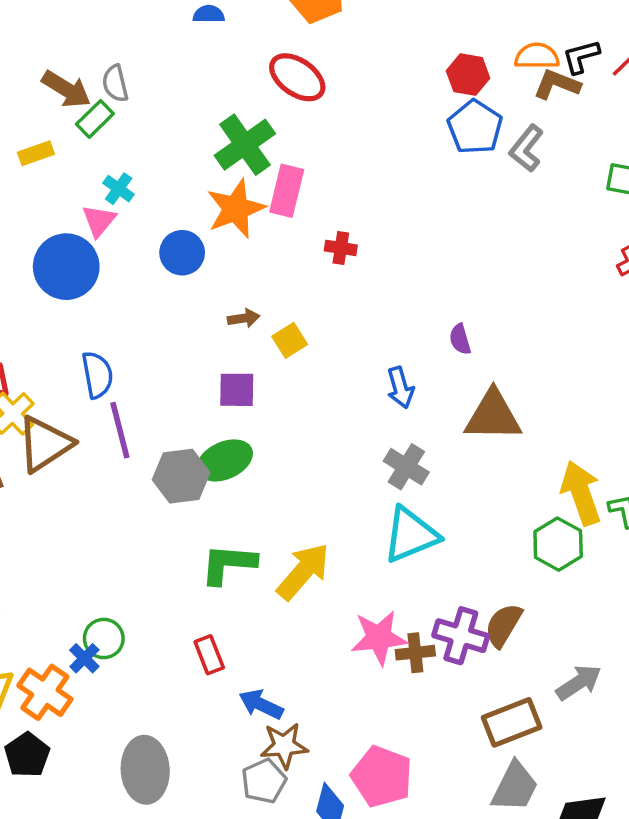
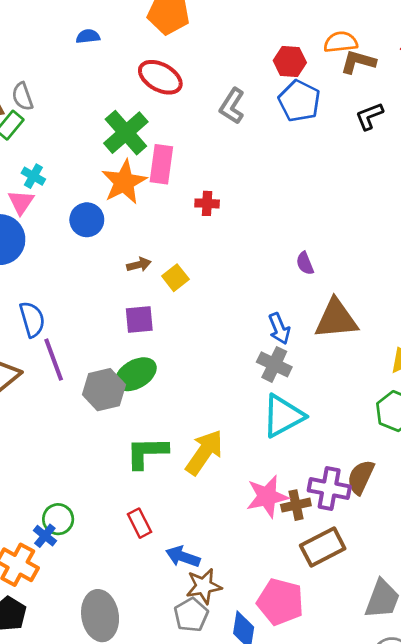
black L-shape: (581, 57) -> (369, 116), moved
gray L-shape: (526, 148) -> (232, 106), moved
blue arrow: (400, 388) -> (279, 329), moved
brown rectangle: (512, 722) -> (323, 547), moved

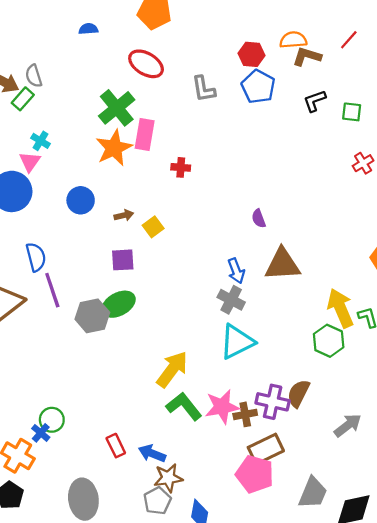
gray L-shape: (232, 106) -> (204, 89), turned -44
blue circle: (87, 220) -> (81, 200), moved
green L-shape: (147, 453) -> (184, 406), moved, turned 51
red rectangle: (139, 523) -> (116, 446), moved
pink pentagon: (280, 602) -> (255, 474), moved

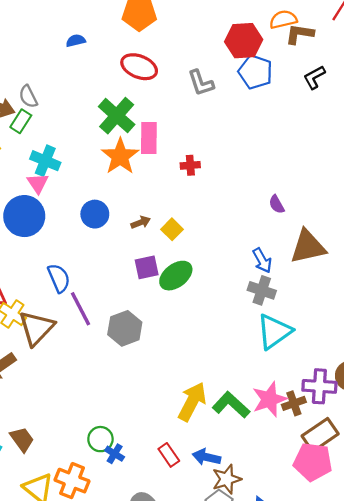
red hexagon: (252, 54) -> (244, 41), size x1.4
cyan cross: (41, 141) -> (45, 161), size x1.5
green ellipse: (119, 304) -> (176, 276), moved
yellow arrow: (172, 369) -> (192, 402), moved
blue cross: (41, 433) -> (115, 454), moved

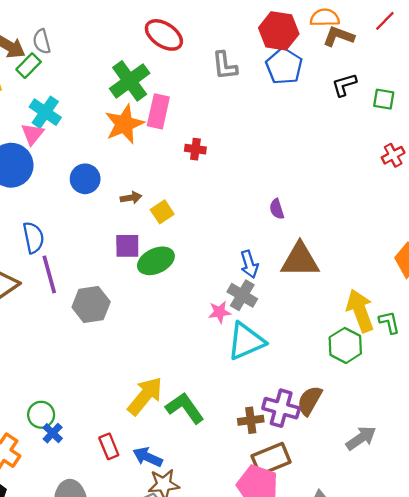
pink star: (269, 399) -> (220, 312), moved, size x0.6

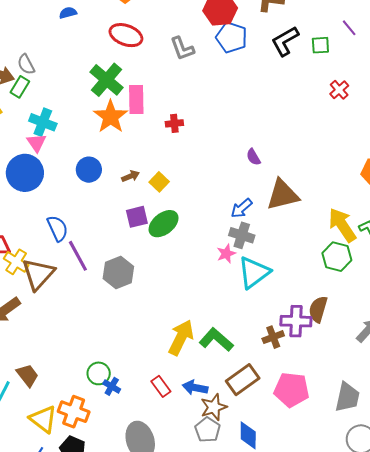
black L-shape: (344, 85) -> (285, 41), size x1.4
blue arrow: (249, 264) -> (242, 208), turned 80
brown rectangle: (271, 459) -> (243, 380), moved

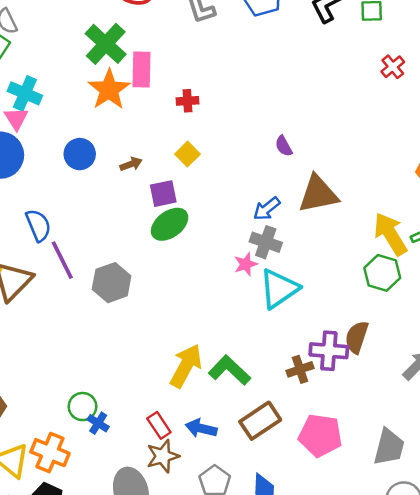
yellow square: (159, 182) -> (187, 154), moved
purple square: (137, 217) -> (163, 194), moved
brown star: (214, 407) -> (163, 456), moved

